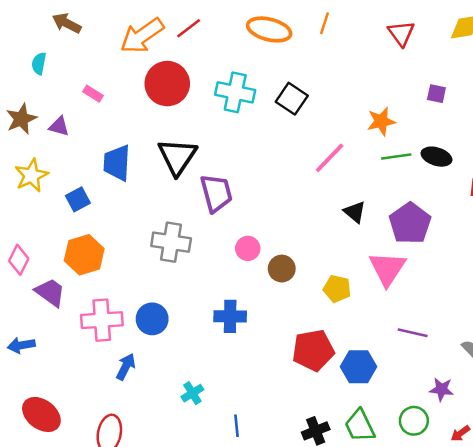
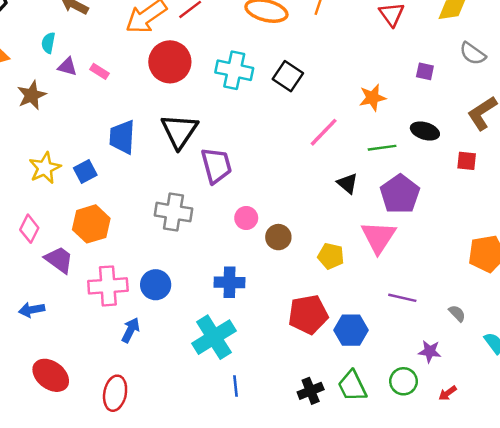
purple triangle: (59, 126) -> (67, 67), moved
green line: (396, 157) -> (382, 148), moved
yellow star: (31, 175) -> (45, 168), moved
cyan cross: (192, 393) -> (214, 337), moved, size x2.0

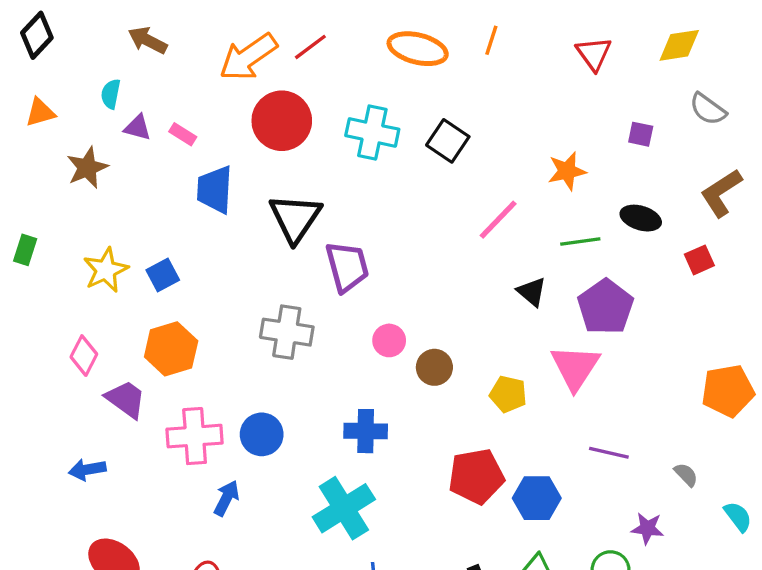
blue trapezoid: (122, 137) -> (215, 190), moved
red square: (467, 161) -> (699, 260), turned -30

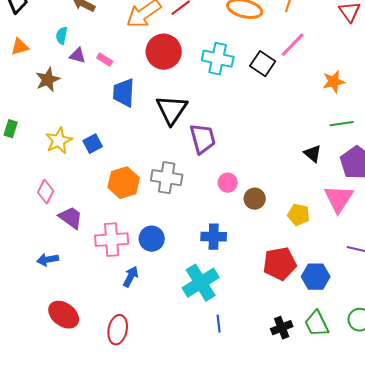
pink line: (498, 220) -> (293, 45), moved
orange hexagon: (171, 349) -> (124, 183), moved

